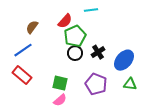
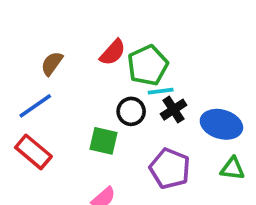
cyan line: (91, 10) -> (161, 91), moved
green pentagon: (75, 36) -> (148, 65), moved
blue ellipse: (124, 60) -> (221, 124), turned 65
green square: (60, 83) -> (103, 141), moved

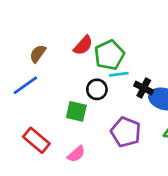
black cross: (174, 110) -> (144, 88), moved, turned -30
red rectangle: (33, 152) -> (36, 140), moved

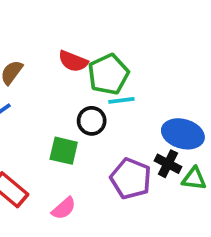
red semicircle: (83, 45) -> (73, 61), turned 70
black cross: (144, 88) -> (168, 164), moved

